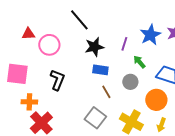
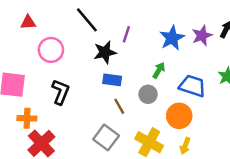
red triangle: (28, 34) -> (28, 22), moved
purple line: (124, 44) -> (126, 34), moved
green arrow: (139, 62) -> (159, 70), turned 72

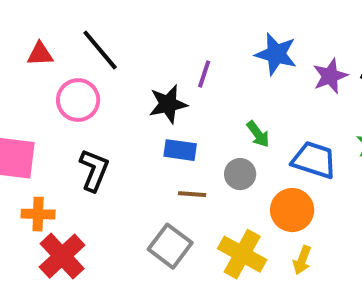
black line: (87, 20) -> (100, 50), moved
blue star: (172, 38) -> (276, 54), moved, turned -30
green arrow: (159, 70) -> (258, 134), turned 112
brown line: (119, 106) -> (192, 194), turned -56

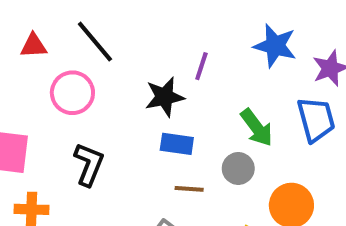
green arrow: (258, 134) -> (257, 128), size x1.4
blue trapezoid: (314, 160) -> (316, 119), moved, turned 57

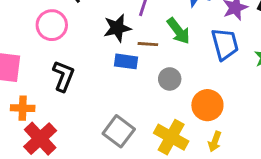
green arrow: (257, 128) -> (178, 31), moved
brown line: (189, 189) -> (148, 44), moved

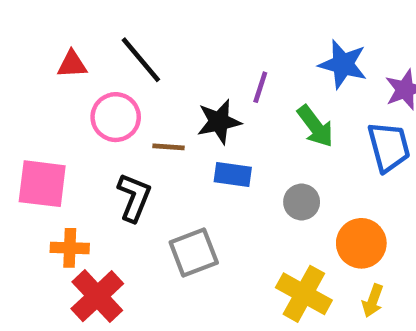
brown line: (148, 44) -> (168, 147), moved
gray square: (119, 131) -> (194, 252), moved, turned 32

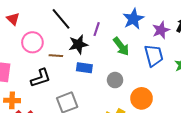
black line: (141, 60) -> (61, 19), moved
red triangle: (72, 64) -> (13, 19), turned 48
blue star: (343, 64) -> (133, 19), turned 30
black L-shape: (134, 197) -> (41, 78), turned 50

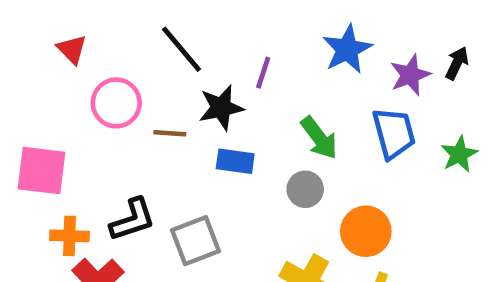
green arrow: (121, 46) -> (319, 138), moved
black L-shape: (41, 78) -> (133, 220), moved

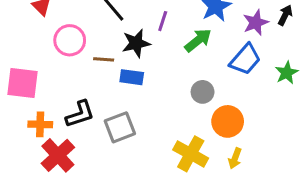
blue trapezoid: (394, 133) -> (245, 59), turned 56
green arrow: (319, 138) -> (198, 40), moved, turned -92
blue rectangle: (235, 161) -> (132, 77), moved
gray circle: (305, 189) -> (203, 92), moved

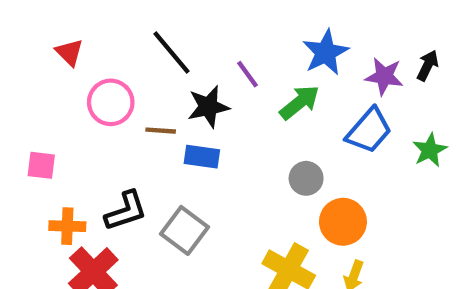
purple line: (163, 21) -> (247, 74), turned -54
purple star: (256, 23) -> (384, 76), turned 30
pink square: (22, 83) -> (41, 165), size x0.6
gray square: (120, 127) -> (185, 230), turned -32

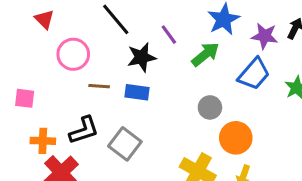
brown line: (161, 131) -> (99, 86), moved

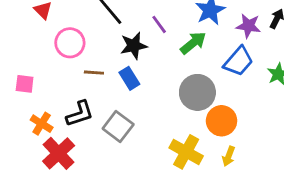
blue rectangle: (137, 92) -> (129, 78), turned 50
gray circle: (210, 107) -> (197, 92), size x1.6
orange cross: (43, 141) -> (42, 124), turned 30

